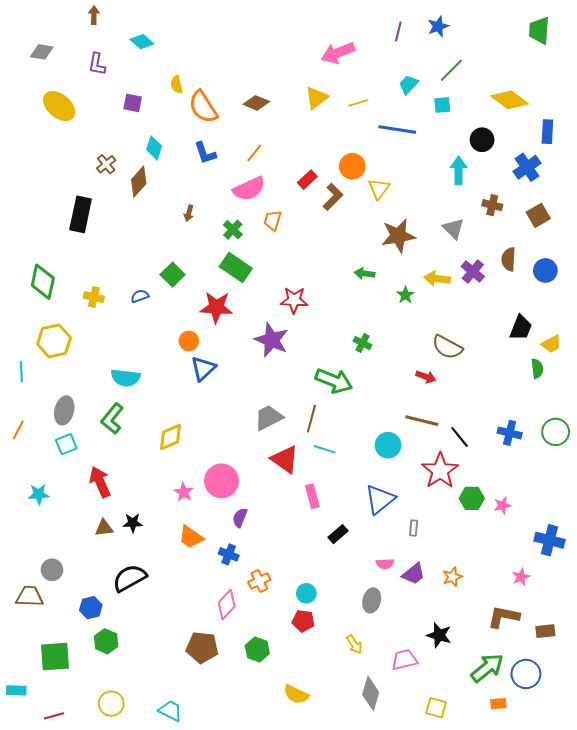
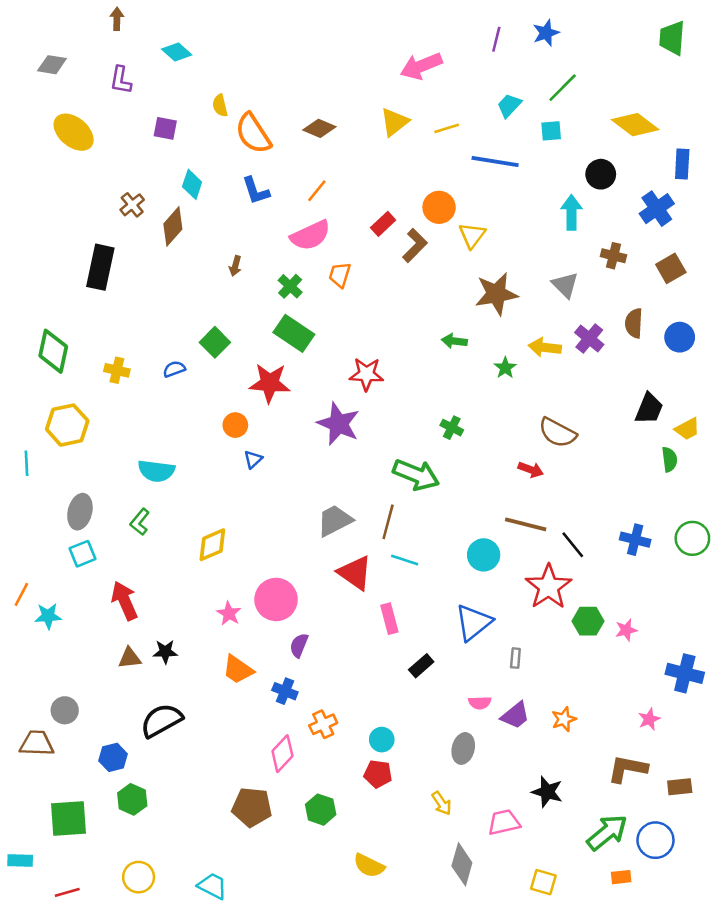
blue triangle: (203, 369) -> (253, 459), size x0.6
green L-shape: (112, 419) -> (140, 522), size x0.7
orange line: (18, 430) -> (21, 594), moved

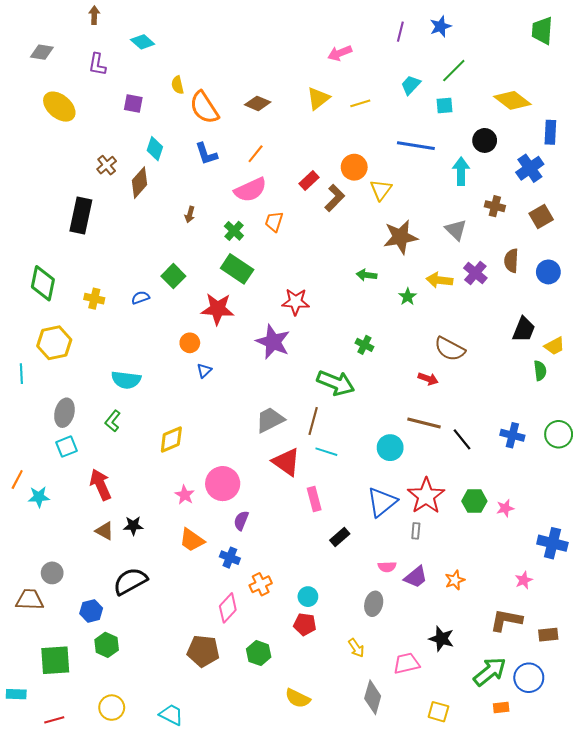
pink arrow: (421, 66) -> (340, 53), size x0.7
blue line: (495, 161) -> (416, 146), moved
red star: (549, 587) -> (426, 496), moved
brown triangle: (130, 658) -> (105, 531), turned 36

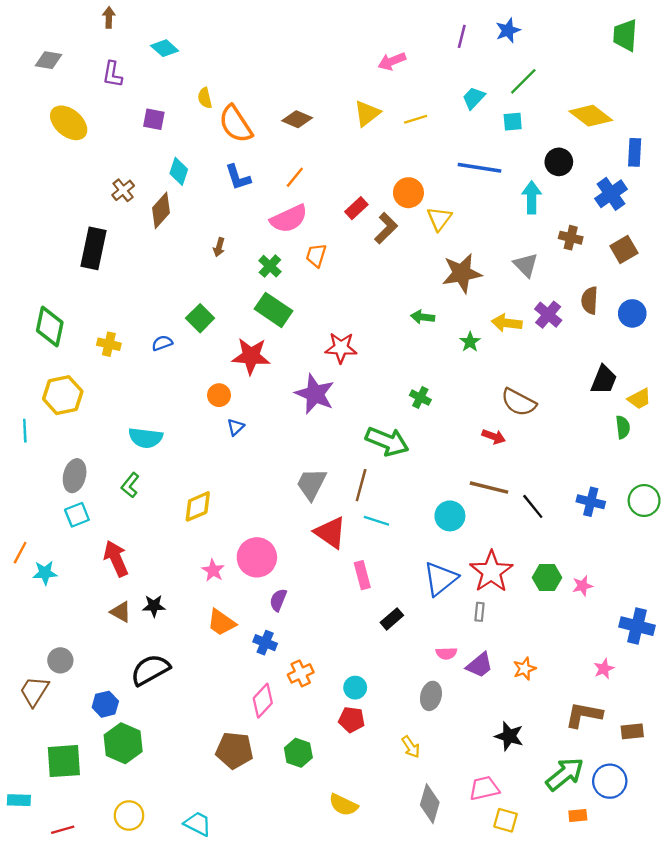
gray trapezoid: (270, 420) -> (311, 484), turned -36
brown trapezoid: (30, 600) -> (34, 691), turned -60
green hexagon: (107, 645) -> (123, 743), size x1.4
pink trapezoid: (407, 663) -> (484, 788), moved

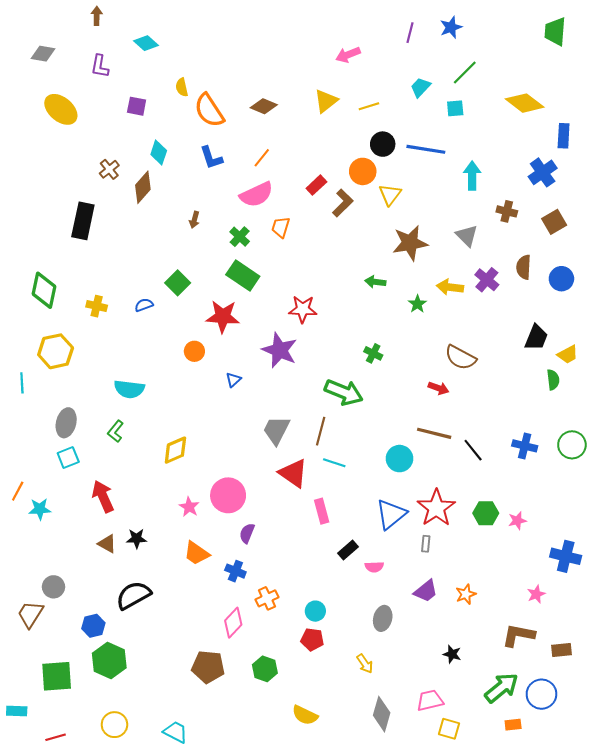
black circle: (559, 162) -> (383, 144), moved
blue triangle: (236, 427) -> (233, 380), moved
pink semicircle: (446, 653) -> (374, 567), moved
black star: (509, 736) -> (452, 654), size x0.7

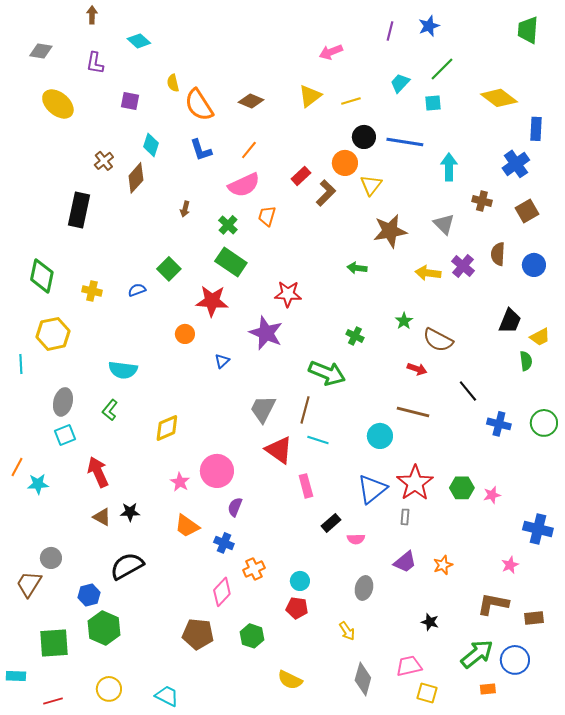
green star: (417, 304) -> (404, 321), moved
black line: (473, 450) -> (468, 391), moved

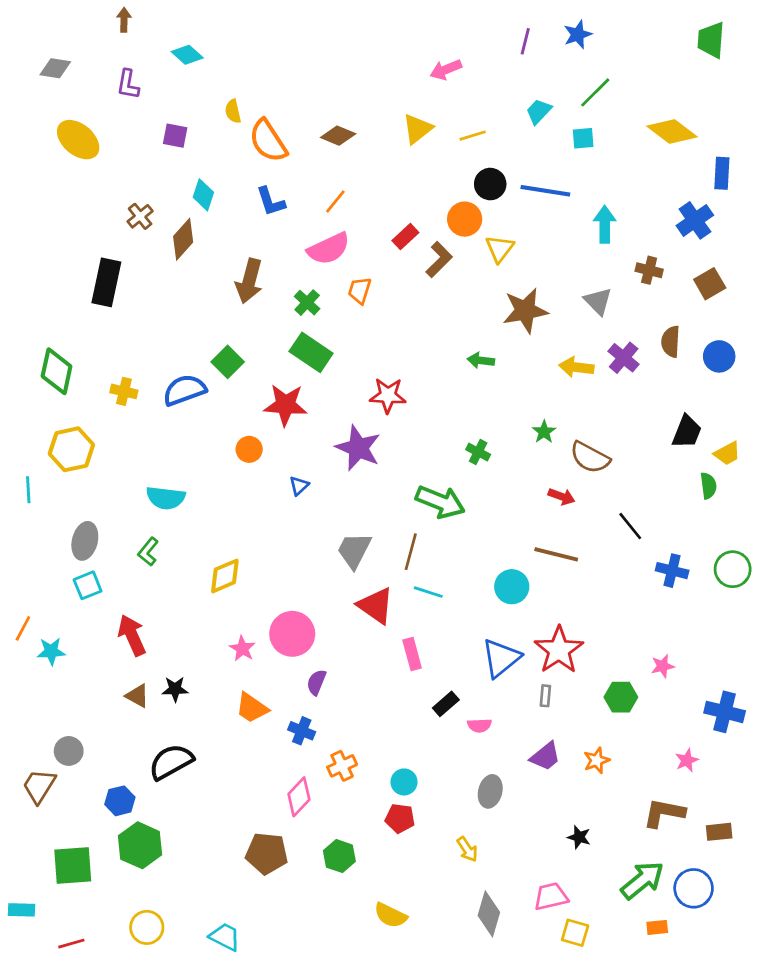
brown arrow: (185, 209) -> (249, 281), size x2.0
blue semicircle: (137, 290) -> (185, 390), size x1.8
green hexagon: (462, 488) -> (621, 697), moved

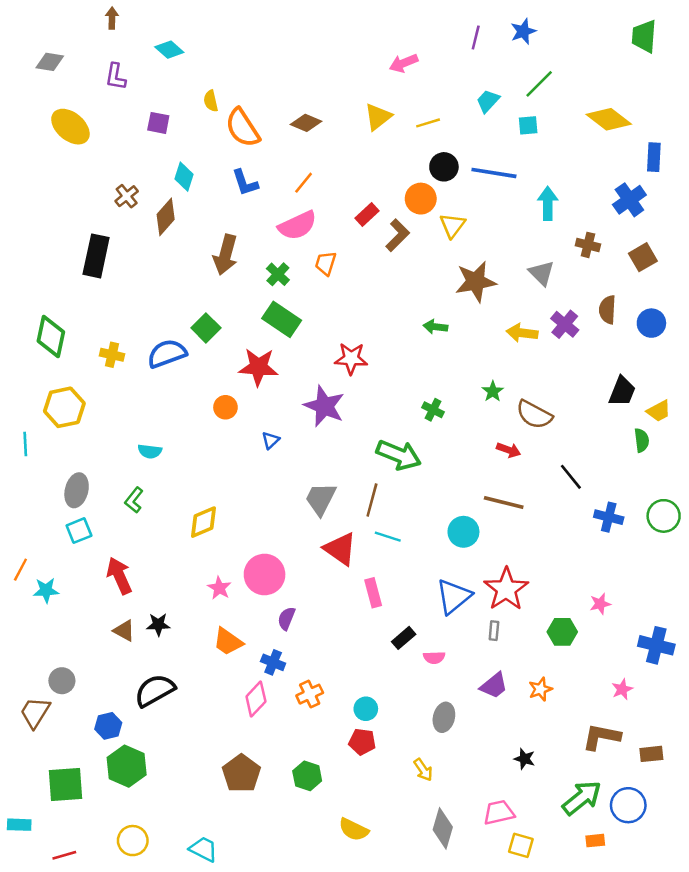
cyan semicircle: (166, 498) -> (150, 451), size x0.7
pink diamond: (299, 797) -> (256, 699), moved
brown pentagon: (267, 853) -> (241, 773), turned 30

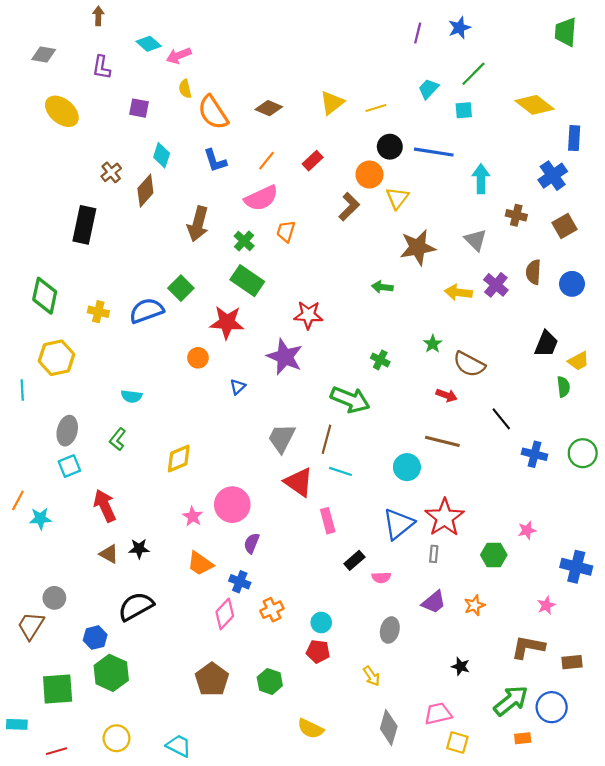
pink arrow: (404, 63) -> (179, 56), moved
red rectangle: (367, 214) -> (313, 161), moved

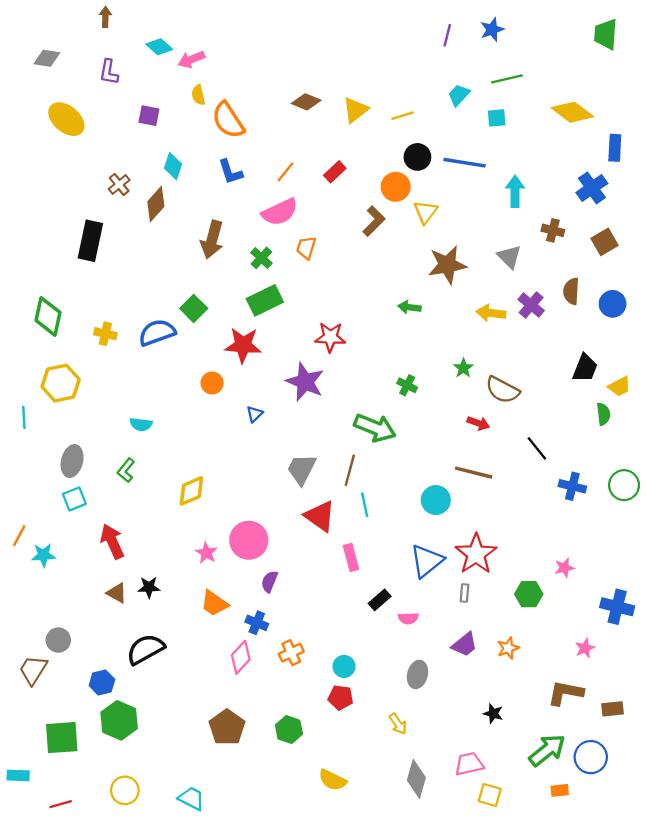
green line: (473, 74) -> (507, 79), turned 32
brown diamond: (269, 108) -> (306, 102), moved
green rectangle: (247, 281) -> (265, 300), turned -60
cyan line: (341, 471) -> (365, 505), turned 60

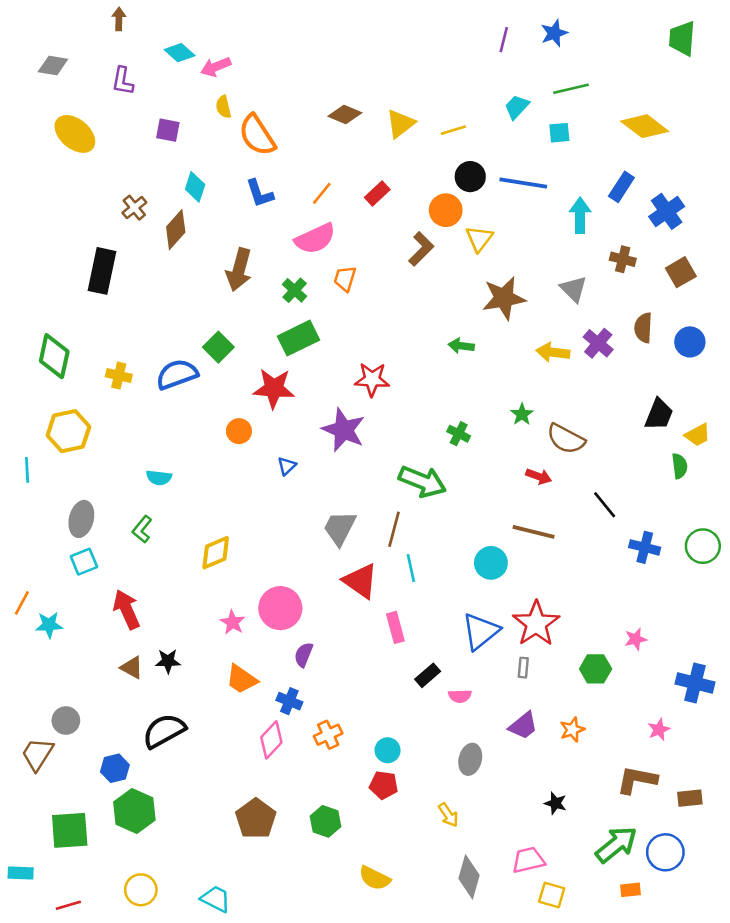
blue rectangle: (615, 148) -> (621, 187), moved, turned 30

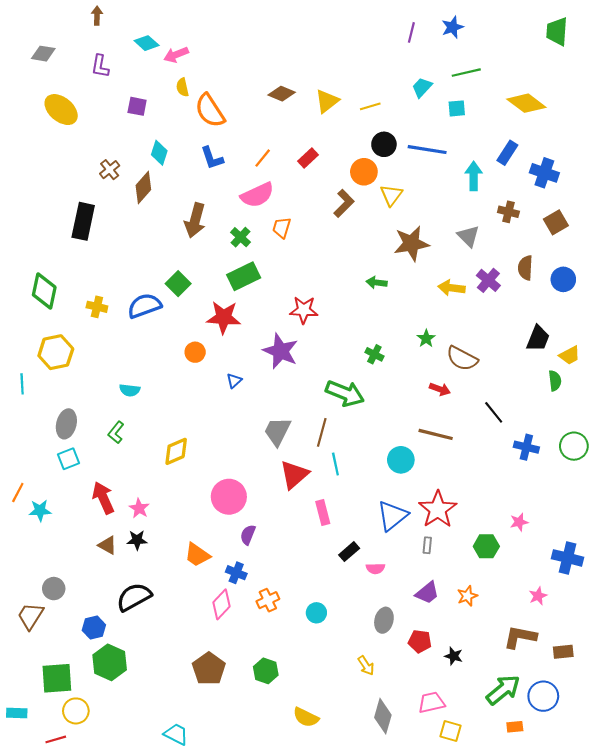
blue cross: (667, 211) -> (544, 173), turned -36
red triangle: (360, 581) -> (294, 475), turned 44
pink star: (233, 622) -> (139, 508), moved
red pentagon: (384, 785) -> (420, 641), moved
yellow circle: (141, 890) -> (76, 711), moved

